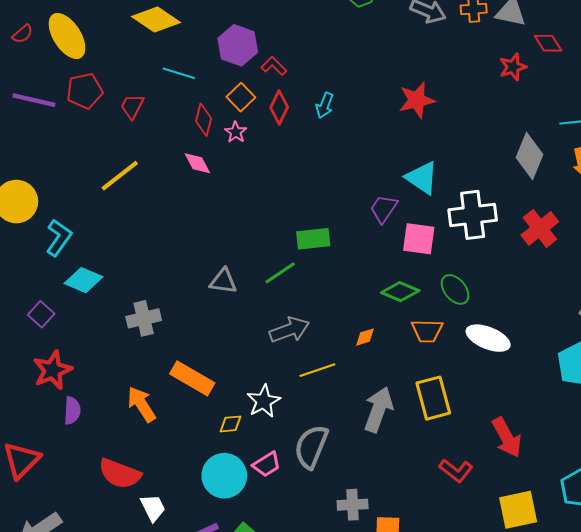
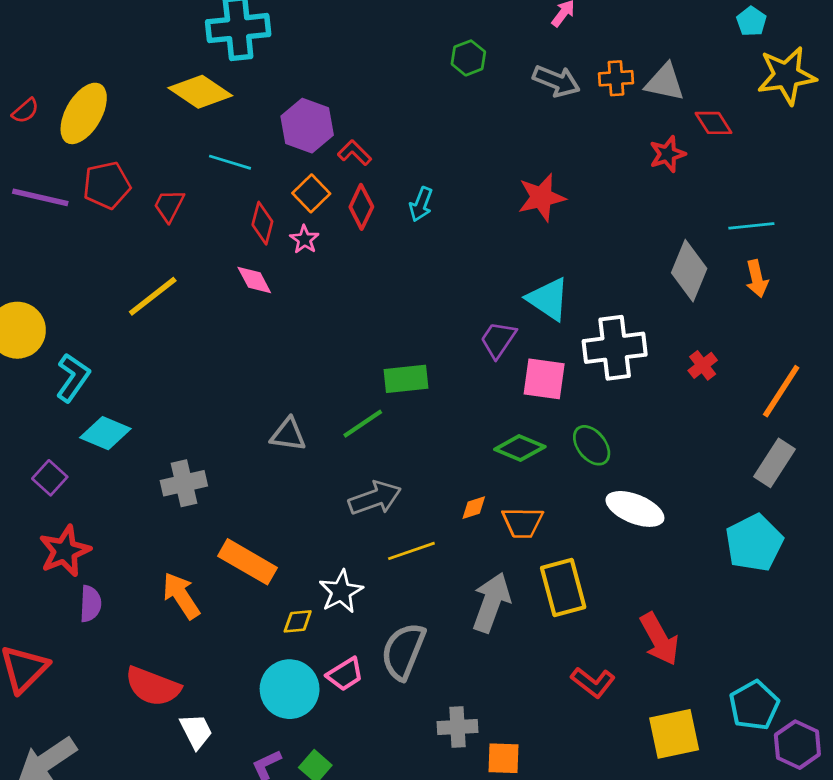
yellow ellipse: (67, 36) -> (84, 113), turned 63
red cross: (540, 228) -> (703, 365), size x0.6
orange trapezoid: (427, 331) -> (523, 522), moved

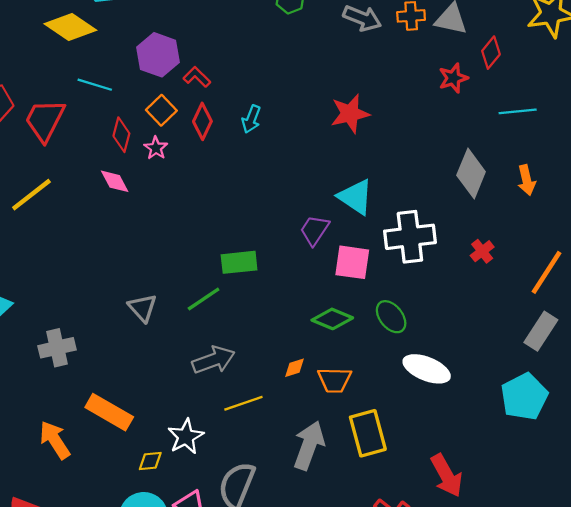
red diamond: (714, 123) -> (491, 53), turned 72
red trapezoid: (169, 206) -> (45, 120), size x1.6
cyan line: (751, 226) -> (518, 111), moved
gray triangle: (288, 434) -> (142, 308), turned 40

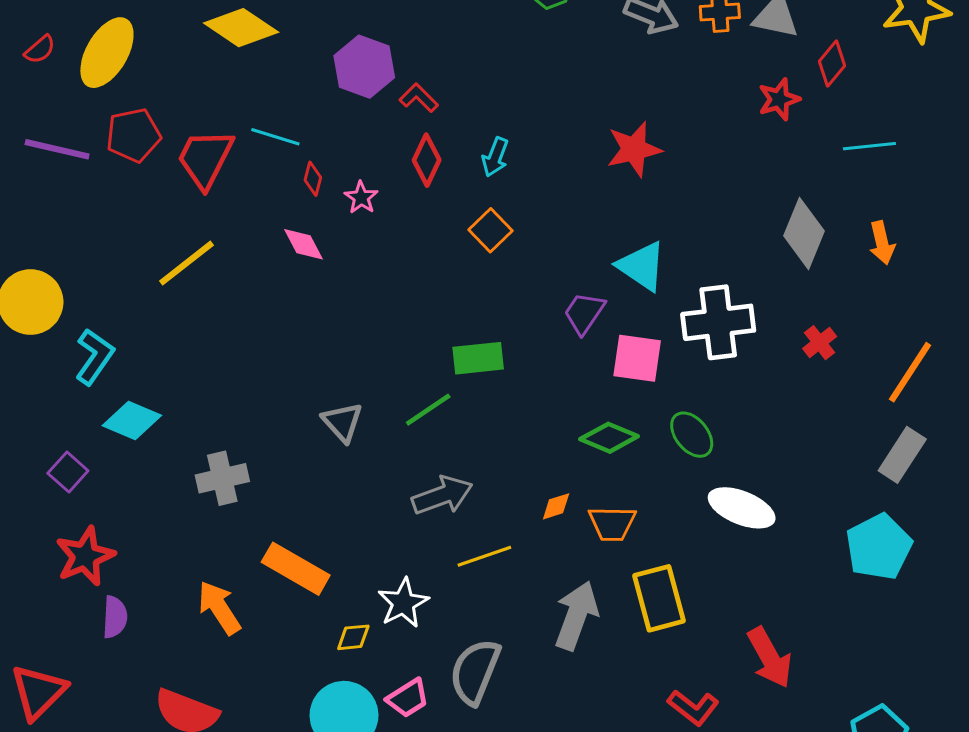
cyan line: (95, 85) -> (275, 137), moved
orange square: (161, 110) -> (491, 230), moved
red diamond: (121, 135) -> (313, 179), size x0.7

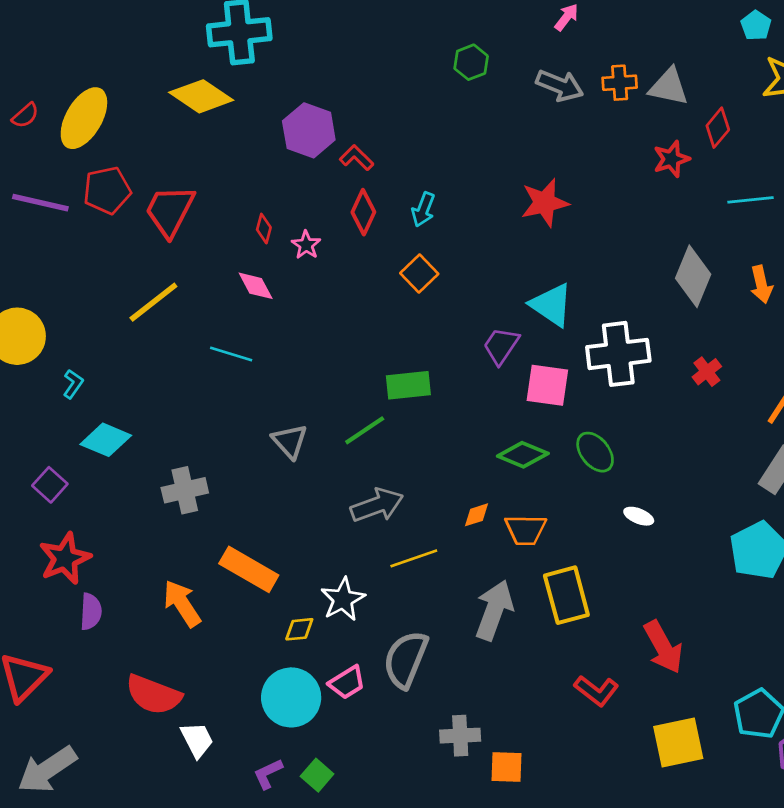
cyan line: (275, 137) -> (231, 354), moved
cyan L-shape: (94, 357) -> (73, 384), size x0.6
white ellipse: (742, 508) -> (639, 516), size x0.5

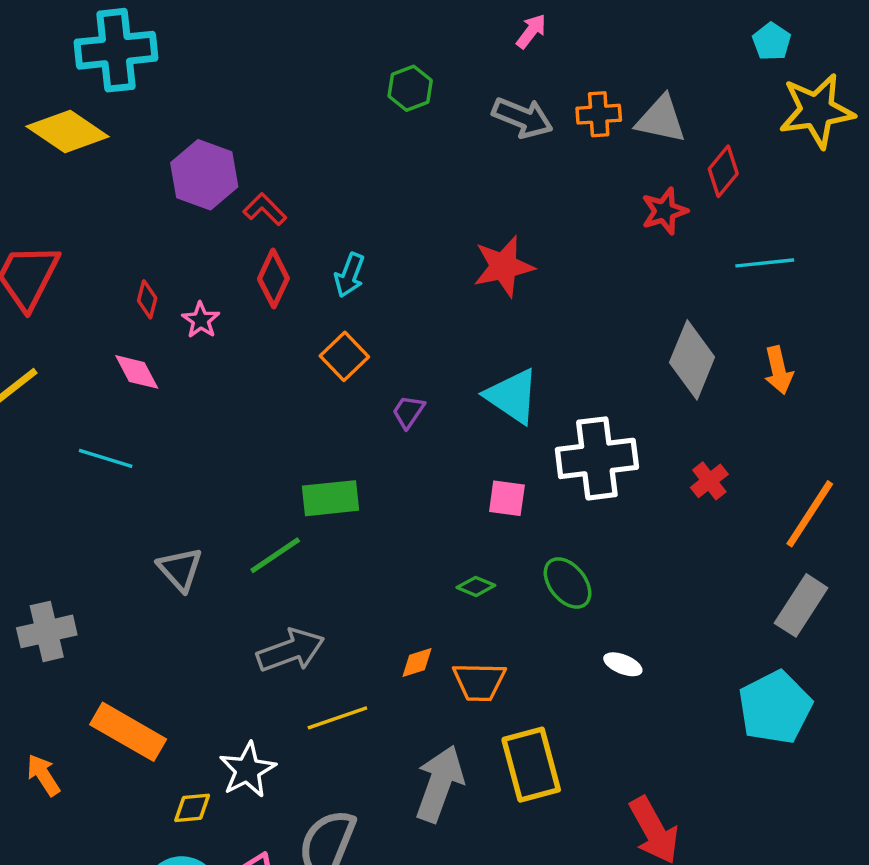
purple trapezoid: (501, 346) -> (408, 412), moved, size x0.7
pink square: (547, 385) -> (507, 498), size x0.7
green diamond: (523, 455) -> (476, 586), size x0.6
orange arrow: (182, 603) -> (43, 775), size x0.7

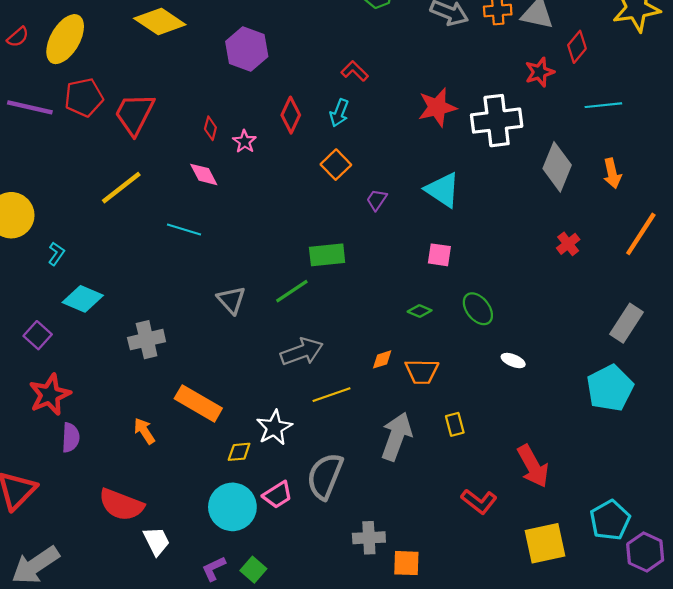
red L-shape: (265, 209) -> (355, 71), moved
white cross: (597, 458) -> (497, 121), moved
orange line: (810, 514) -> (641, 234), moved
yellow rectangle: (531, 765) -> (455, 424), size x0.5

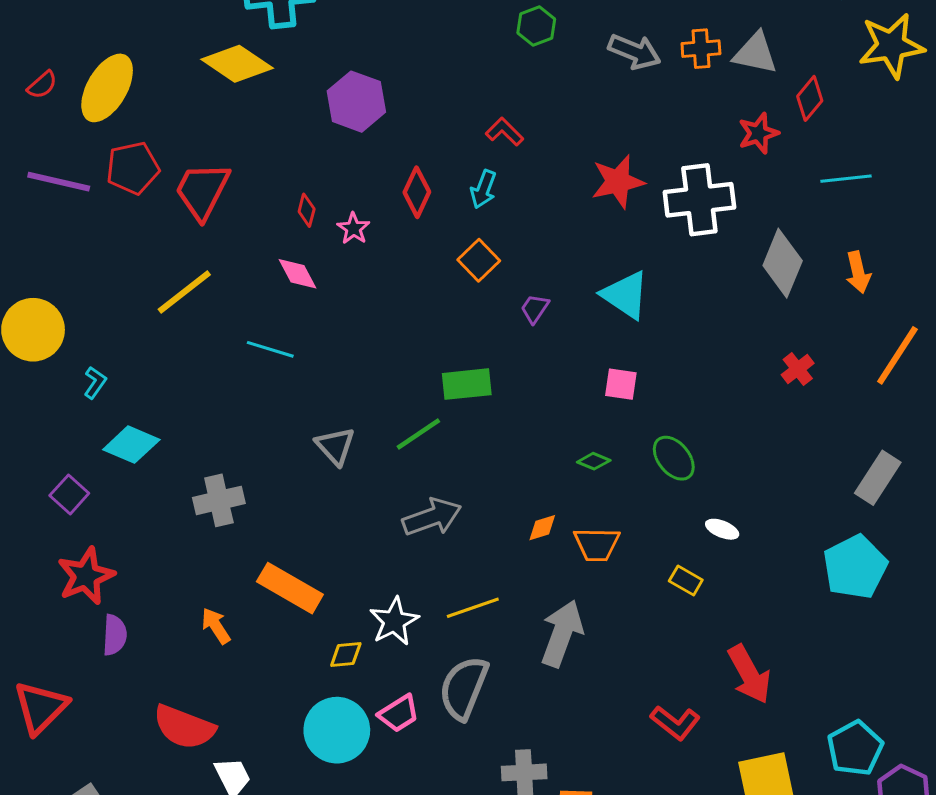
yellow line: (332, 395) -> (473, 608), moved
yellow rectangle: (455, 424) -> (686, 581), moved, turned -45

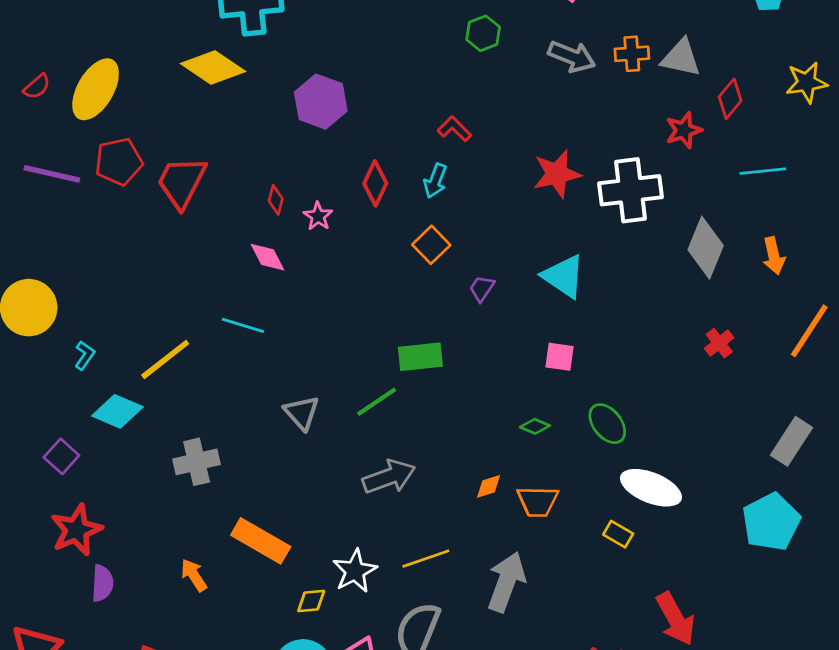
yellow star: (891, 46) -> (807, 82), moved, size x0.7
yellow line: (184, 292) -> (165, 359), moved
white ellipse: (722, 529) -> (651, 488), size x2.0

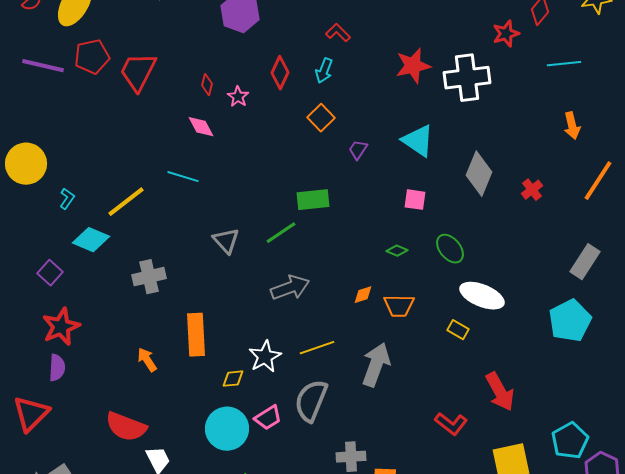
gray diamond: (706, 248) -> (479, 174), moved
orange rectangle: (261, 541) -> (196, 335), turned 57
purple semicircle: (102, 583) -> (57, 368), moved

